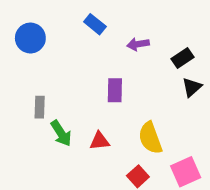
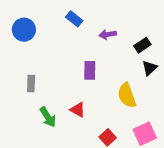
green arrow: (61, 133) -> (48, 117), moved
yellow semicircle: (150, 138) -> (127, 95), moved
red triangle: (100, 141) -> (78, 110), turned 35

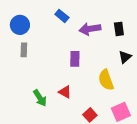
purple arrow: (108, 34) -> (90, 29), size x1.5
black rectangle: (142, 45) -> (119, 29), moved, turned -64
gray rectangle: (31, 83) -> (24, 50), moved

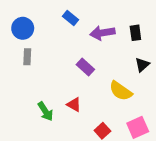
purple rectangle: (75, 59) -> (85, 67), turned -49
yellow semicircle: (106, 80) -> (121, 91), turned -35

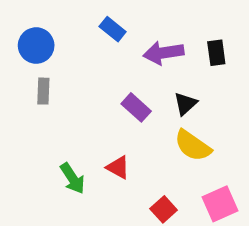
black triangle: (142, 65) -> (185, 104), moved

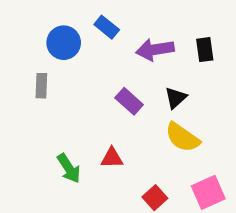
blue circle: (36, 46) -> (64, 43), moved
red triangle: (118, 167) -> (112, 158), turned -30

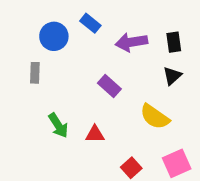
black triangle: (176, 98) -> (172, 76), moved
green arrow: (69, 168) -> (58, 125), moved

